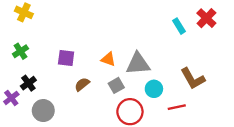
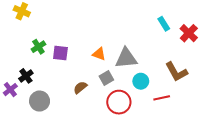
red cross: (206, 18) -> (189, 33), moved
green cross: (20, 51) -> (38, 47), moved
brown semicircle: (82, 84) -> (80, 87), moved

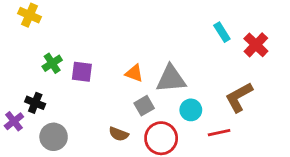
brown L-shape: (176, 72) -> (239, 97), turned 90
black cross: (26, 76) -> (35, 103), turned -32
brown semicircle: (80, 87) -> (119, 134), moved, turned -120

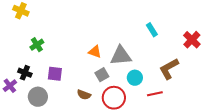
cyan rectangle: (222, 32) -> (152, 30), moved
red cross: (256, 45) -> (192, 40), moved
purple square: (82, 72) -> (55, 74), moved

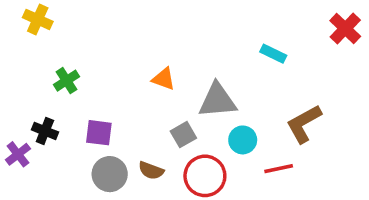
cyan rectangle: (152, 30) -> (273, 54), turned -32
red cross: (192, 40) -> (345, 28), moved
orange triangle: (95, 52) -> (164, 79), moved
gray circle: (38, 97) -> (110, 174), moved

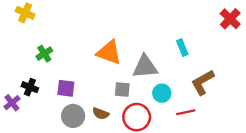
cyan rectangle: (273, 54) -> (182, 48), moved, turned 42
orange triangle: (164, 79) -> (109, 52), size x1.6
gray square: (183, 135) -> (122, 90), turned 35

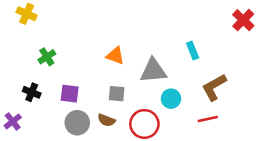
orange triangle: (109, 52) -> (115, 56), size x0.7
gray square: (122, 90) -> (117, 94), moved
purple cross: (12, 103) -> (13, 121), moved
red line: (186, 112) -> (208, 119), moved

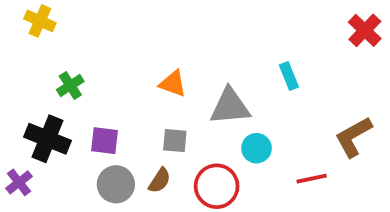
brown L-shape: (214, 87) -> (353, 137), moved
black cross: (32, 92) -> (47, 139), size x1.6
brown semicircle: (106, 120) -> (160, 181), turned -78

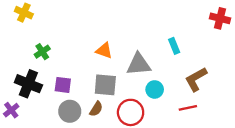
red cross: (365, 30) -> (220, 18), turned -30
brown L-shape: (353, 137) -> (196, 79), moved
gray square: (175, 141) -> (105, 85), size x1.5

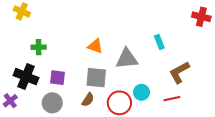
green cross: (42, 52) -> (39, 47), turned 32
cyan circle: (155, 89) -> (141, 92), moved
gray circle: (70, 111) -> (52, 103), moved

